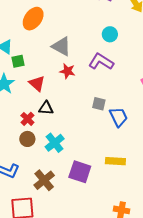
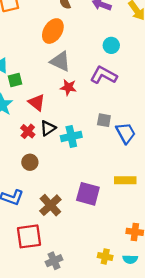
orange ellipse: (33, 19) -> (53, 31), moved
black triangle: (46, 108) -> (48, 128), turned -35
red cross: (27, 119) -> (28, 131), moved
cyan cross: (55, 143) -> (71, 136), moved, turned 30

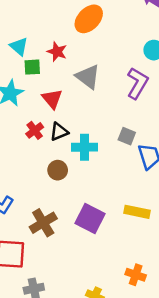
gray triangle: (60, 61) -> (88, 77), moved
purple L-shape: (104, 75) -> (137, 83), turned 80
red star: (68, 87) -> (57, 52), moved
brown circle: (30, 162) -> (58, 170), moved

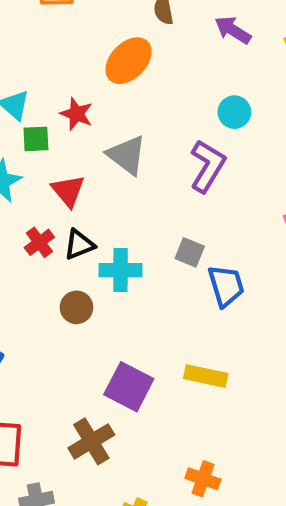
brown cross: (43, 223) -> (91, 441), moved

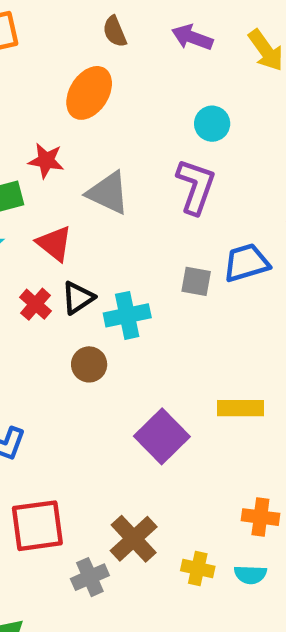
blue trapezoid: (226, 286) -> (246, 263), moved, turned -78
purple square: (129, 387) -> (162, 436), turned 30
brown cross: (91, 441) -> (134, 539), moved

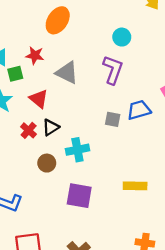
cyan cross: (127, 315) -> (77, 150), moved
brown circle: (89, 364) -> (47, 163), moved
purple square: (162, 436) -> (79, 196), moved, turned -36

